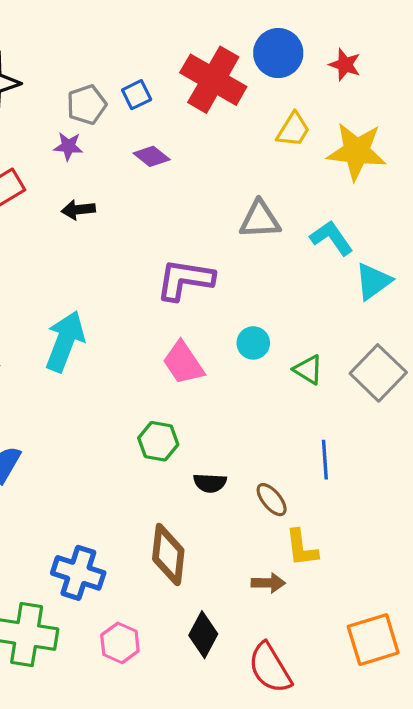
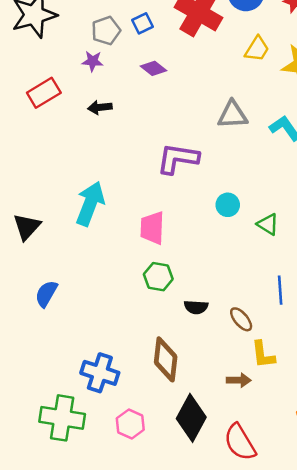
pink trapezoid: (183, 363) -> (152, 228), moved, turned 36
black diamond: (203, 635) -> (191, 418), size x1.4

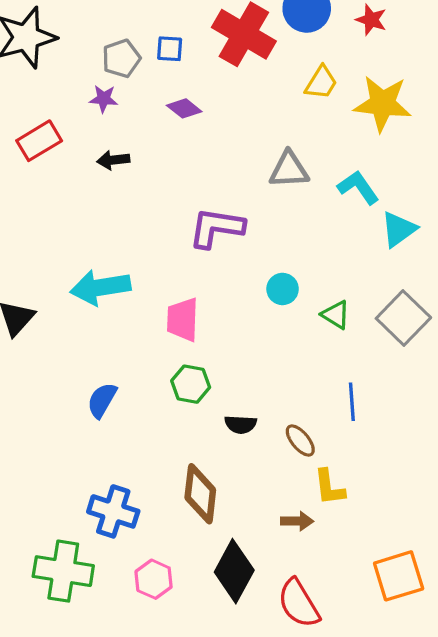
blue square: (142, 23) -> (170, 49), turned 30
cyan arrow: (90, 204) -> (100, 287), turned -120
blue semicircle: (46, 294) -> (102, 400), moved

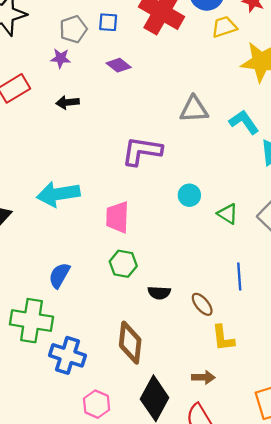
yellow trapezoid: (321, 83) -> (224, 27), moved, turned -140
brown arrow: (297, 521) -> (203, 377), moved
green cross: (63, 571) -> (32, 321), moved

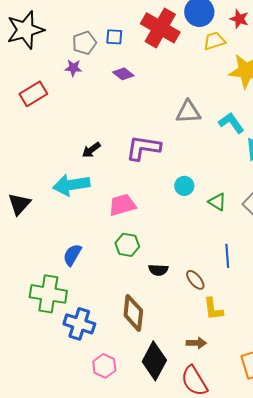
black arrow: (68, 102) -> (91, 150), moved, turned -30
pink trapezoid: (117, 217) -> (122, 205), turned 72

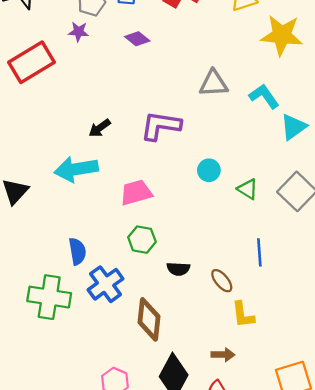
red rectangle: (33, 94) -> (32, 62), size x1.4
blue semicircle: (72, 255) -> (77, 251), turned 140
blue cross: (79, 324) -> (106, 284), moved, turned 36

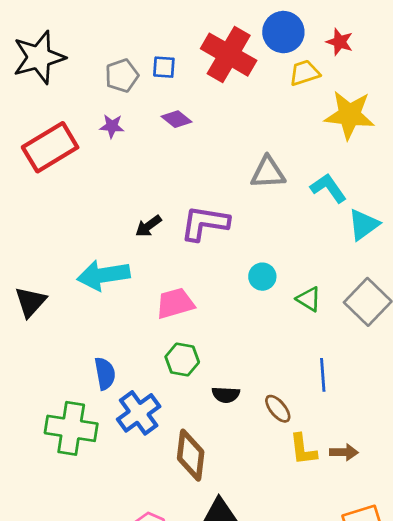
purple star: (79, 32) -> (112, 126), moved
black arrow: (100, 128) -> (148, 226), moved
brown arrow: (223, 355) -> (344, 452), moved

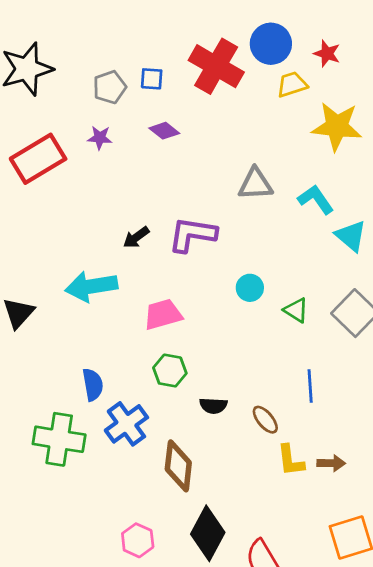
cyan triangle: (364, 225) -> (351, 236), turned -44

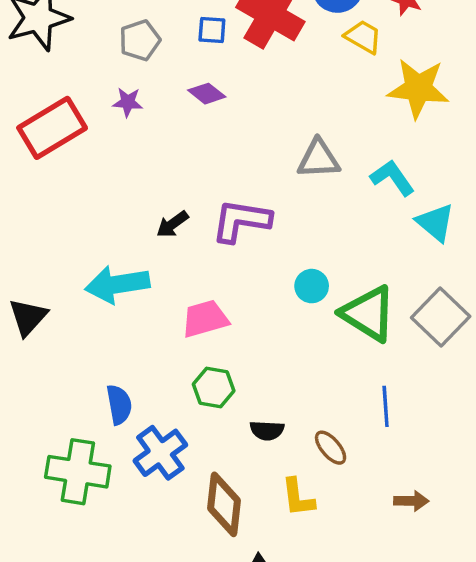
blue square: (152, 79) -> (212, 30), moved
yellow trapezoid: (292, 84) -> (363, 37), turned 48
green triangle: (296, 310) -> (368, 314), size x1.8
yellow L-shape: (291, 460) -> (298, 497), moved

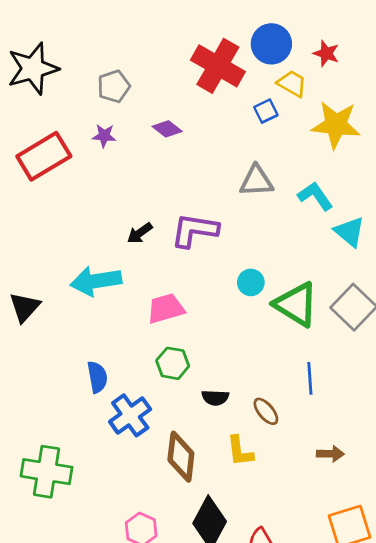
blue square: (212, 30) -> (266, 111), moved, turned -30
green cross: (78, 472) -> (47, 472), moved

